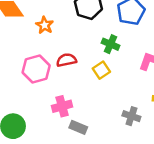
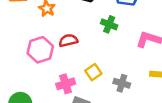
yellow square: (101, 70) -> (93, 72), moved
gray cross: (131, 116) -> (122, 83), moved

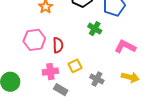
red semicircle: (68, 40) -> (58, 45), moved, turned 91

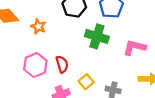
green cross: (95, 29) -> (97, 36), size x1.5

